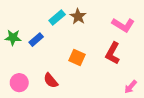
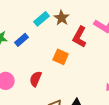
red L-shape: (113, 53) -> (80, 37), moved
red semicircle: (51, 81) -> (36, 79), turned 63

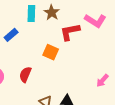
cyan rectangle: (42, 19) -> (31, 14), turned -49
red L-shape: (80, 37) -> (70, 32), turned 50

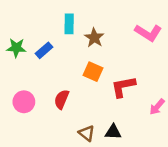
brown star: (52, 13) -> (94, 38), moved
red L-shape: (70, 32) -> (123, 87), moved

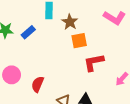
orange square: (93, 72) -> (79, 41), moved, turned -35
red semicircle: (62, 99) -> (38, 84), moved

